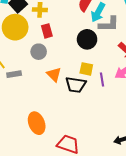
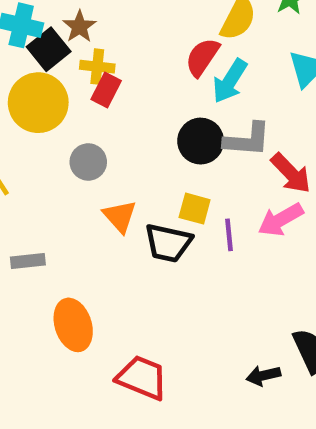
gray L-shape: (109, 24) -> (247, 140), moved
red rectangle: (47, 31) -> (106, 90), moved, turned 40
gray rectangle: (14, 74) -> (28, 261), moved

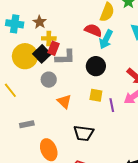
black square: (49, 49) -> (42, 54), moved
red semicircle: (202, 57) -> (93, 30), turned 84
gray L-shape: (247, 140) -> (65, 57), moved
black trapezoid: (168, 243) -> (84, 133), moved

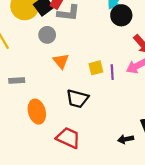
black circle: (96, 66) -> (121, 15), moved
yellow square: (96, 95) -> (96, 68), moved, turned -32

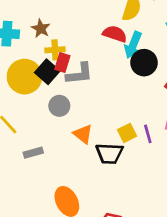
gray rectangle: (17, 80) -> (33, 153), moved
black trapezoid: (77, 99) -> (109, 154), moved

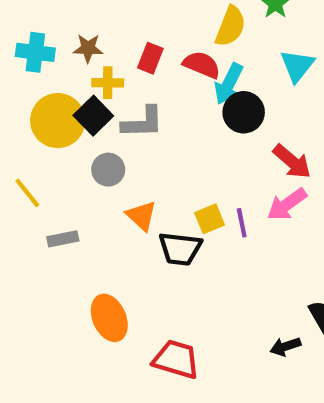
brown star: (41, 29) -> (88, 48), turned -30
red rectangle: (62, 63) -> (150, 58), moved

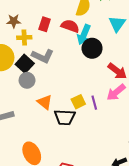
black square: (93, 116) -> (25, 64), moved
gray L-shape: (143, 122) -> (43, 56), turned 30

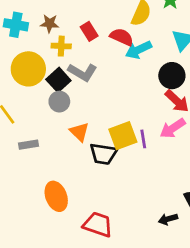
red rectangle: (45, 24) -> (89, 31), turned -56
cyan arrow: (84, 35) -> (138, 50), turned 36
black circle: (92, 48) -> (172, 76), moved
yellow square: (78, 102) -> (123, 136), size x1.5

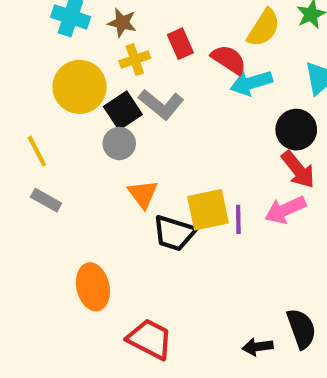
yellow cross: (61, 46) -> (135, 60), turned -30
gray rectangle: (29, 145) -> (46, 200), moved, turned 30

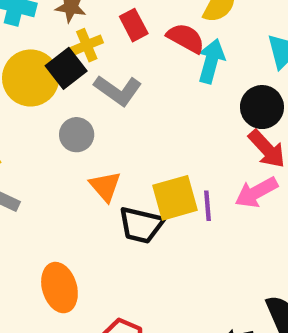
cyan arrow: (251, 83) -> (211, 61), turned 126
black square: (123, 110) -> (66, 68), moved

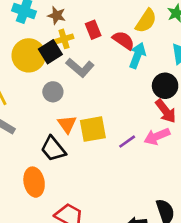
yellow square: (175, 198) -> (93, 129), moved
purple line: (208, 206) -> (127, 142), turned 54
black trapezoid: (141, 225) -> (53, 149), moved, turned 32

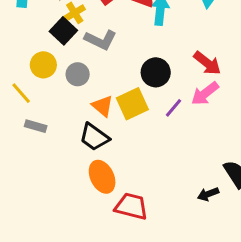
yellow circle: (29, 55) -> (43, 65), moved, size x0.7
black circle: (165, 86) -> (156, 72), moved
orange ellipse: (34, 182) -> (102, 177), moved

